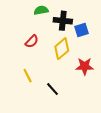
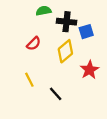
red star: (85, 66) -> (89, 70), turned -30

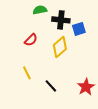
red star: (89, 70) -> (86, 87), moved

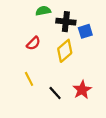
red star: (86, 87) -> (82, 90), moved

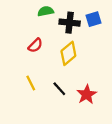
blue square: (85, 31) -> (94, 19), moved
black line: (55, 93) -> (59, 89), moved

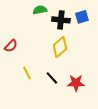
red semicircle: (35, 45) -> (11, 46), moved
red star: (87, 94) -> (76, 83), turned 30

